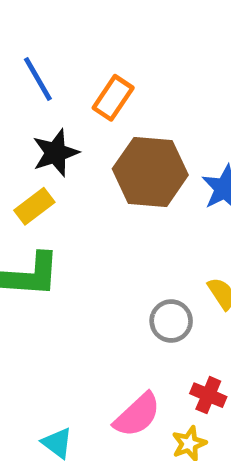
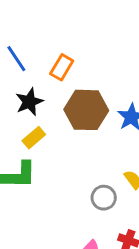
yellow rectangle: (34, 206) -> (34, 138), moved

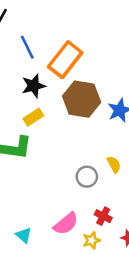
orange rectangle: (62, 67) -> (65, 60), size x1.6

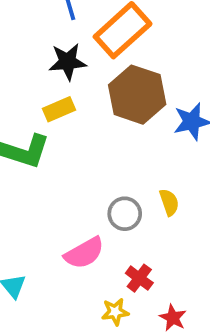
pink semicircle: (66, 224) -> (84, 253), moved

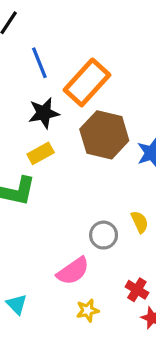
red cross: (139, 278) -> (137, 290), moved
yellow star: (115, 312) -> (88, 310), moved

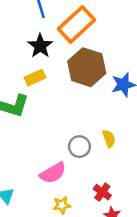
black star: (44, 113) -> (40, 46), turned -30

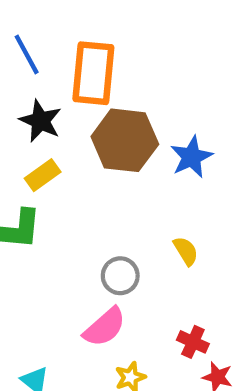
orange rectangle: (77, 24) -> (93, 73), turned -30
gray circle: (79, 147) -> (120, 276), moved

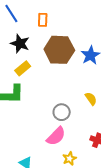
orange rectangle: (93, 73) -> (43, 20), size x0.5

